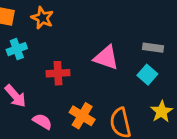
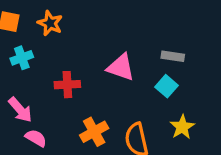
orange cross: (82, 116) -> (94, 132), turned 30
pink semicircle: (42, 121) -> (36, 138), moved

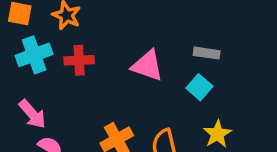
cyan cross: (22, 58) -> (34, 55), size x1.4
red cross: (67, 85) -> (79, 60), moved

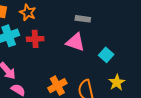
gray rectangle: (207, 53) -> (83, 19), moved

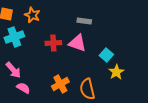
red cross: (35, 39) -> (53, 43), moved
yellow star: (117, 82) -> (116, 72), moved

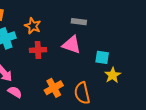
orange star: (32, 15) -> (33, 26), moved
red cross: (53, 43) -> (38, 50), moved
cyan square: (106, 55) -> (102, 57), turned -32

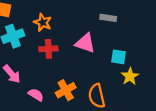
gray rectangle: (79, 22) -> (108, 18), moved
pink semicircle: (15, 92) -> (36, 95), moved

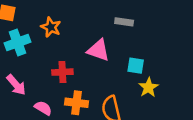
red cross: (48, 49) -> (62, 72), moved
orange cross: (66, 90) -> (77, 103), turned 36

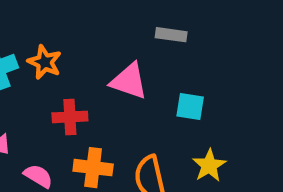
orange star: (51, 27) -> (45, 62), moved
yellow star: (148, 87) -> (209, 165), moved

